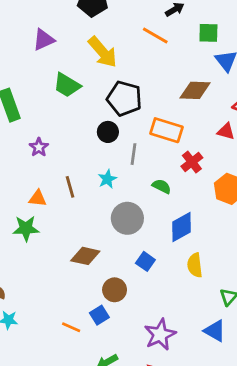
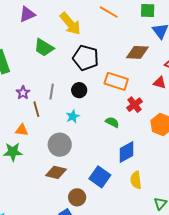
black circle: (108, 132) -> (79, 90), moved
gray line: (133, 154) -> (52, 92), moved
brown line: (70, 187) -> (36, 109), moved
gray circle: (127, 218) -> (60, 145), moved
blue square: (145, 261) -> (100, 177), size x1.5

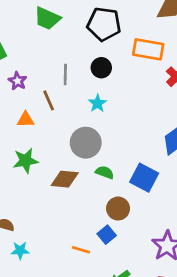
purple star: (23, 93) -> (17, 81), moved
green semicircle: (112, 122) -> (105, 172), moved
orange triangle: (22, 130) -> (26, 120), moved
brown diamond: (56, 172) -> (65, 179), moved

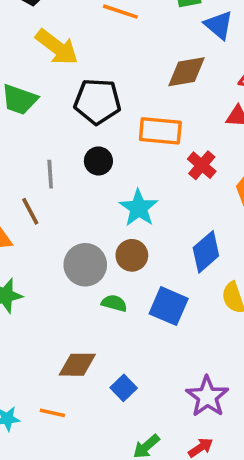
cyan star: (98, 103) -> (139, 208), moved, size x1.5
brown diamond: (65, 179) -> (77, 365), moved
brown circle: (118, 209) -> (132, 255), moved
orange line: (81, 250) -> (52, 413), moved

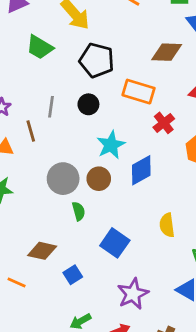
blue diamond: (206, 252) -> (141, 170), moved
green semicircle: (114, 303) -> (79, 211), turned 48
blue square: (169, 306) -> (115, 243), moved

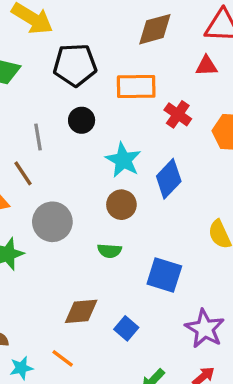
gray circle: (63, 179) -> (52, 222), moved
green semicircle: (79, 211) -> (110, 251), turned 126
orange line: (17, 283) -> (63, 358), turned 30

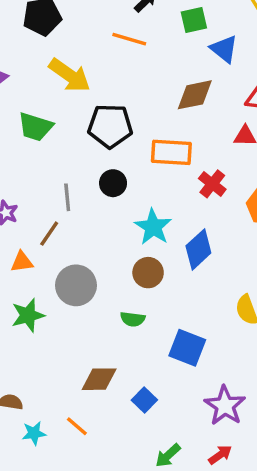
brown line: (23, 173) -> (49, 234), turned 64

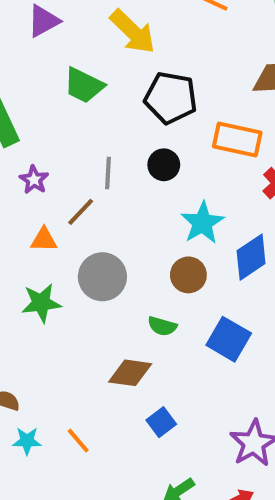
blue square: (187, 348) -> (229, 339), moved
brown diamond: (99, 379) -> (130, 373), moved

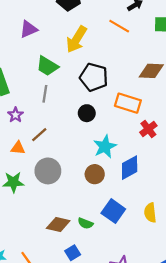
yellow arrow: (133, 32) -> (76, 39), turned 72
gray line: (108, 173) -> (45, 94), moved
green semicircle: (162, 326) -> (85, 223), moved

